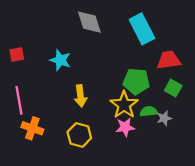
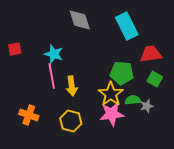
pink line: (19, 100) -> (52, 76), moved
pink star: (125, 127) -> (112, 114), size x1.4

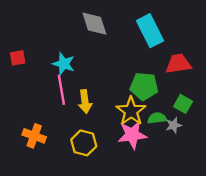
green square: (155, 79) -> (183, 104), moved

